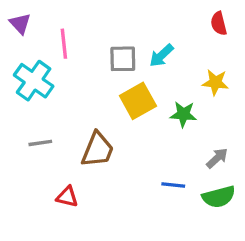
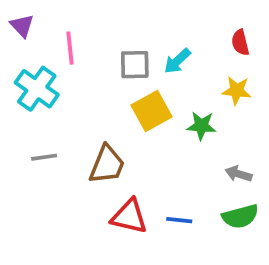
red semicircle: (219, 23) -> (240, 42), moved
gray arrow: (217, 158) -> (238, 174), turned -120
blue line: (173, 185) -> (179, 220), moved
red triangle: (67, 197) -> (129, 216), moved, size x1.5

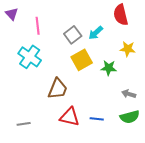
red semicircle: (240, 42) -> (121, 15), moved, size x1.5
gray square: (135, 65) -> (73, 35), turned -36
cyan cross: (37, 89) -> (30, 57), moved
gray line: (44, 157) -> (24, 124), moved

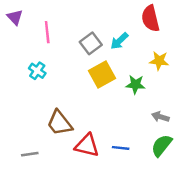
cyan cross: (30, 57) -> (37, 71), size x0.6
brown trapezoid: (58, 89) -> (60, 123), moved, turned 120
green semicircle: (130, 117) -> (162, 145), turned 144

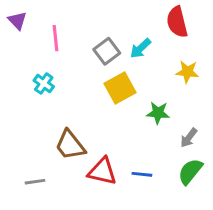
green star: (136, 84) -> (158, 113), moved
gray arrow: (160, 117) -> (189, 138), turned -70

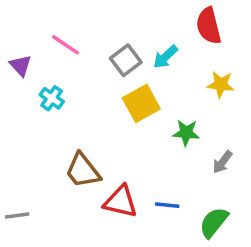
purple triangle: (17, 21) -> (21, 65), moved
pink line: (55, 38) -> (65, 45), turned -50
green semicircle: (190, 171) -> (214, 222), moved
gray line: (35, 182) -> (17, 215), moved

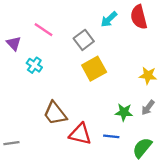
cyan arrow: (165, 57) -> (109, 19), moved
yellow star: (221, 84) -> (148, 76), moved
green star: (186, 133) -> (124, 112), moved

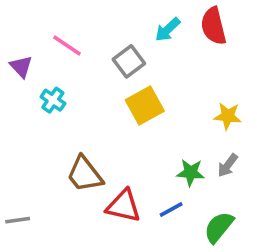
blue line: (111, 136) -> (171, 210), turned -35

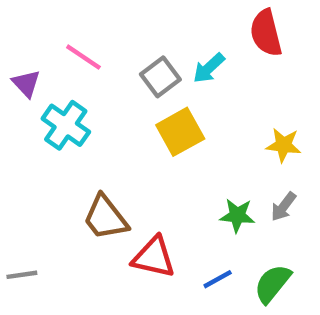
cyan arrow: (168, 30) -> (209, 68), moved
cyan cross: (53, 100) -> (66, 125), size x1.5
blue line: (171, 210) -> (218, 279), moved

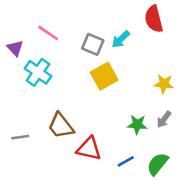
gray square: (160, 77) -> (93, 44), turned -30
gray line: (22, 275) -> (20, 137), moved

